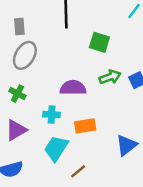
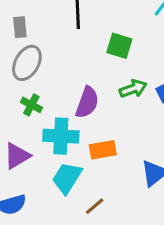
purple semicircle: (73, 88) -> (87, 102), turned 110
green cross: (17, 94) -> (31, 105), moved
cyan cross: (52, 115) -> (61, 136), size x1.6

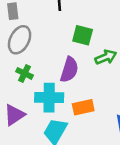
green square: (119, 46) -> (83, 35), moved

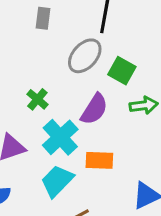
gray ellipse: (20, 40) -> (85, 56), moved
cyan cross: (49, 98) -> (60, 137), turned 32

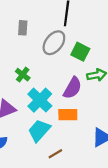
gray rectangle: (43, 18) -> (23, 28), moved
purple semicircle: (94, 109) -> (73, 88), moved

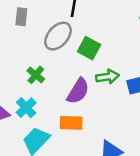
green cross: (23, 75) -> (36, 75), moved
cyan cross: (40, 100) -> (26, 108), moved, size x0.7

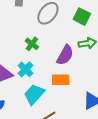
green square: (89, 48) -> (82, 17), moved

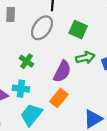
cyan cross: (25, 69) -> (21, 89), turned -35
orange rectangle: (61, 80) -> (59, 98), turned -48

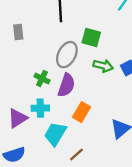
gray ellipse: (42, 28) -> (67, 55), moved
green arrow: (85, 58) -> (103, 66), turned 36
purple semicircle: (62, 71) -> (66, 85), moved

